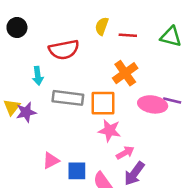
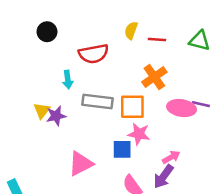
pink arrow: (125, 153) -> (171, 157), moved
pink triangle: (51, 161) -> (81, 164), size x1.5
blue square: (77, 171) -> (122, 149), moved

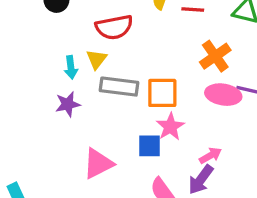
orange cross: (154, 77) -> (215, 56), moved
cyan arrow: (68, 80) -> (71, 67), moved
yellow triangle: (42, 111) -> (97, 59), moved
pink star: (139, 134) -> (170, 127), turned 30

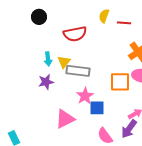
yellow triangle: (97, 59) -> (64, 62), moved
orange square: (162, 93) -> (120, 82), moved
pink star: (170, 127) -> (85, 96), moved

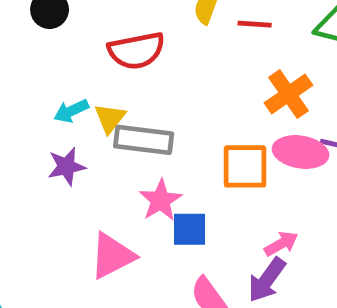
cyan arrow: (48, 59) -> (71, 111), turned 72

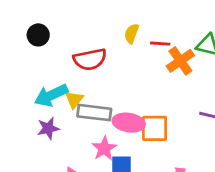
orange cross: (288, 94) -> (180, 61), moved
cyan arrow: (71, 111) -> (51, 95), size x1.6
pink ellipse: (301, 152) -> (129, 123), moved

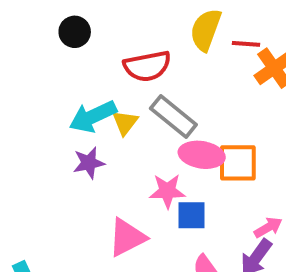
yellow semicircle: (132, 34) -> (206, 30), size x1.5
gray rectangle: (94, 113) -> (173, 116), moved, turned 32
pink star: (104, 148) -> (167, 191), turned 30

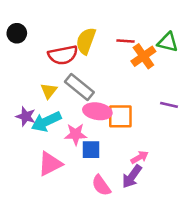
yellow semicircle: (206, 30) -> (86, 41), moved
cyan arrow: (93, 116) -> (46, 121), moved
purple star: (89, 163) -> (26, 116), turned 30

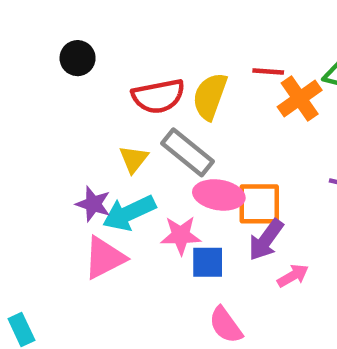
yellow semicircle: (86, 41) -> (210, 96), moved
pink triangle: (50, 164) -> (104, 258), moved
purple arrow: (132, 176) -> (266, 240), moved

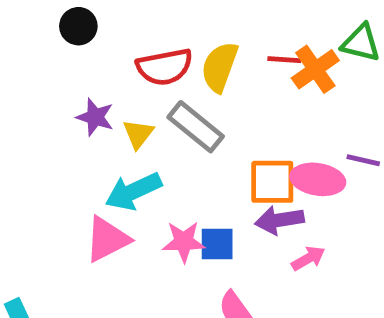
red line: (268, 72) -> (284, 60), moved
pink ellipse: (219, 195) -> (318, 179), moved
purple star: (93, 204) -> (95, 117), moved
pink star: (181, 235) -> (184, 242), moved
purple arrow: (266, 240) -> (279, 220), turned 45

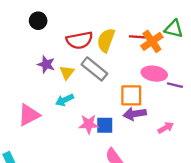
pink ellipse: (318, 179) -> (154, 74), moved
cyan arrow: (133, 191) -> (65, 100), size x0.7
pink triangle: (107, 239) -> (29, 115), moved
pink arrow: (308, 258) -> (166, 128), moved

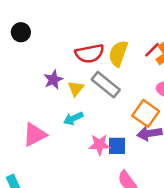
black circle: (38, 21) -> (21, 32), moved
red line: (137, 37) -> (152, 50), turned -49
purple star: (46, 64) -> (53, 80), turned 30
orange square: (131, 95) -> (146, 113), turned 35

